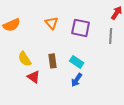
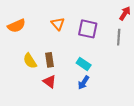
brown rectangle: (53, 61) -> (50, 60), moved
red triangle: (34, 77) -> (50, 82), moved

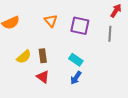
yellow semicircle: (30, 61) -> (24, 57), turned -98

